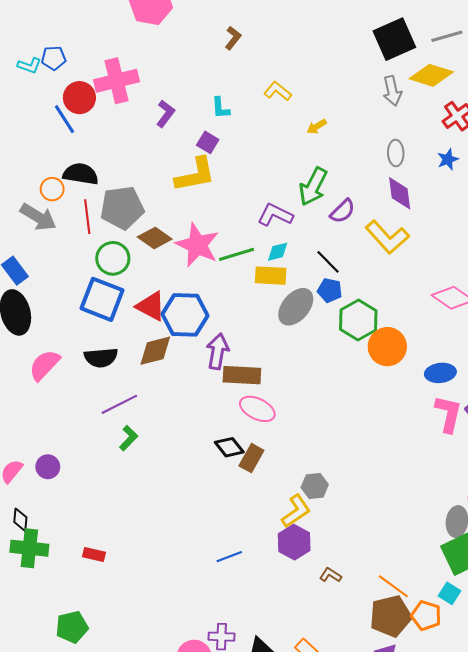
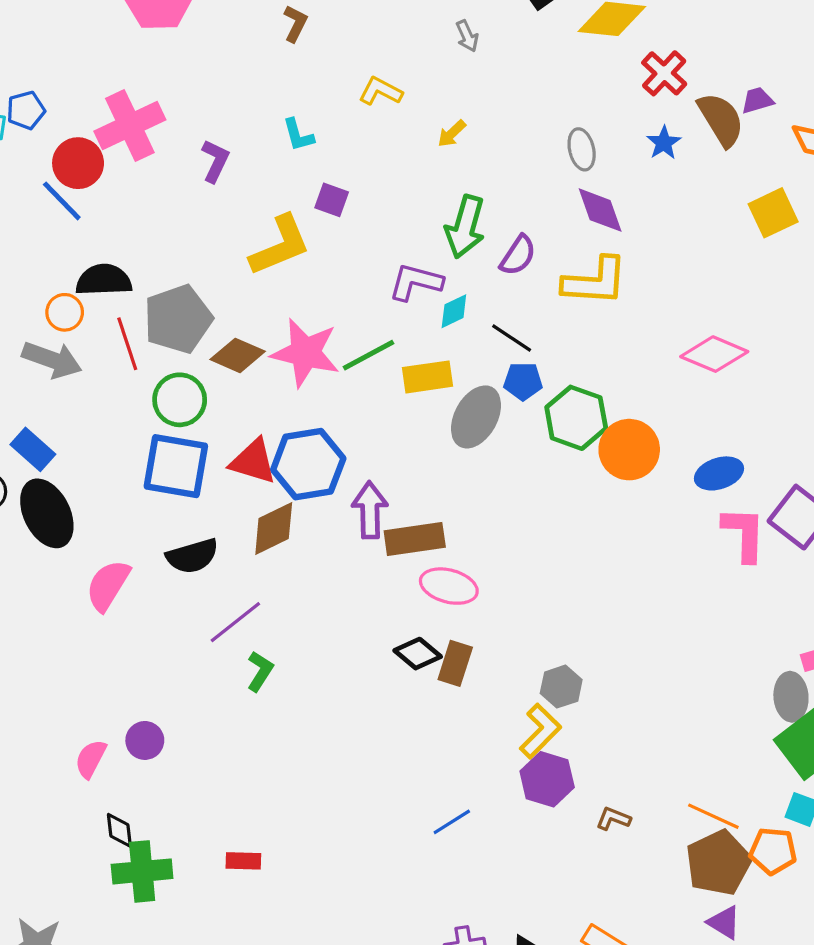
gray arrow: (392, 91) -> (467, 36), moved, size x0.7
purple square: (208, 142) -> (332, 200), moved
yellow L-shape: (387, 237) -> (595, 281), turned -33
cyan diamond: (278, 252) -> (454, 311), moved

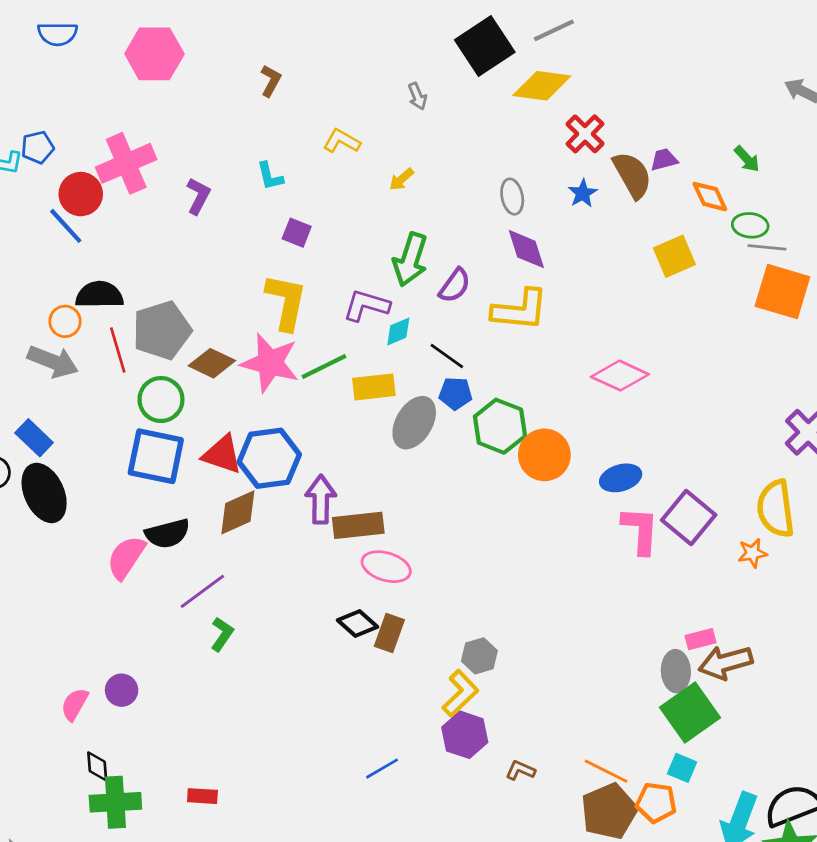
yellow L-shape: (280, 245) -> (286, 302), moved, turned -58
pink semicircle: (108, 585) -> (126, 557), moved

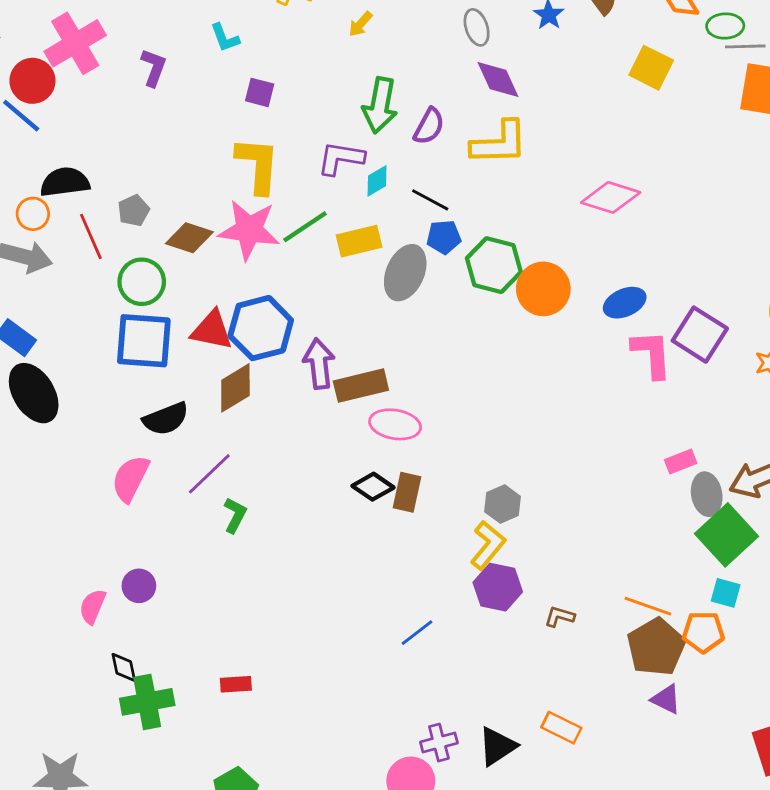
yellow square: (674, 256) -> (651, 68), turned -33
gray pentagon: (162, 330) -> (134, 211), size x0.5
pink semicircle: (126, 557) -> (130, 479), moved
pink rectangle: (701, 639) -> (681, 462), moved

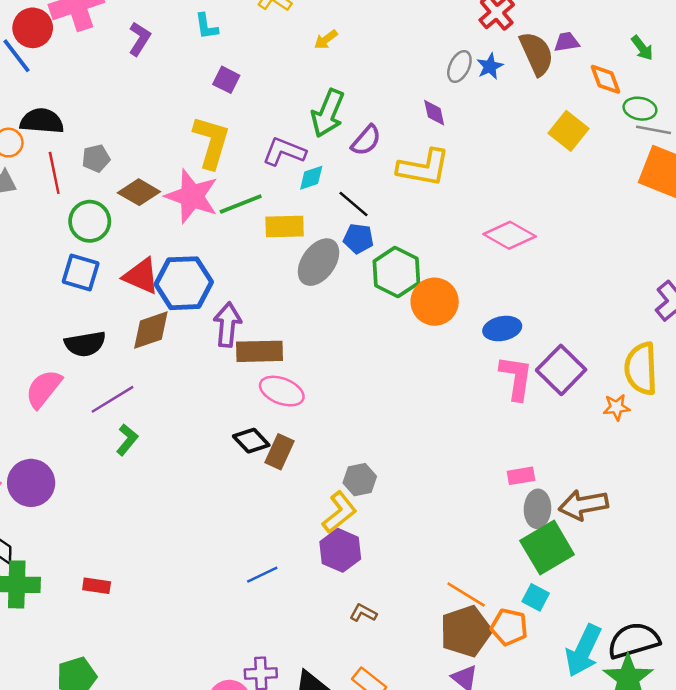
gray ellipse: (477, 27) -> (459, 67), moved, turned 32
purple diamond: (498, 79) -> (434, 113), size x0.7
blue square: (144, 341) -> (81, 273), size x0.7
purple circle: (139, 586) -> (31, 483), size x1.6
brown L-shape: (560, 616) -> (363, 613), moved

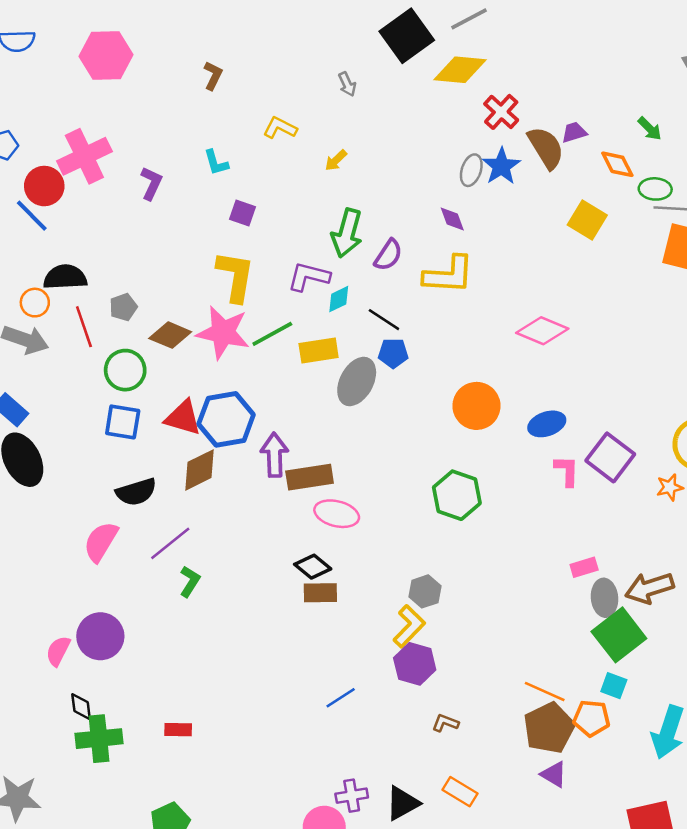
blue star: (490, 66) -> (501, 166), size x1.4
green hexagon: (396, 272) -> (457, 495), moved
pink L-shape: (516, 378) -> (567, 471), size x0.7
brown rectangle: (280, 452) -> (320, 593), moved, turned 72

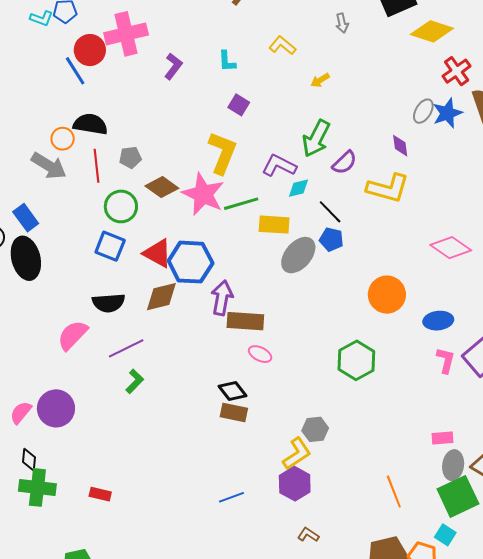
pink ellipse: (337, 514) -> (260, 354), size x0.7
orange line: (545, 692) -> (394, 492), moved, turned 32

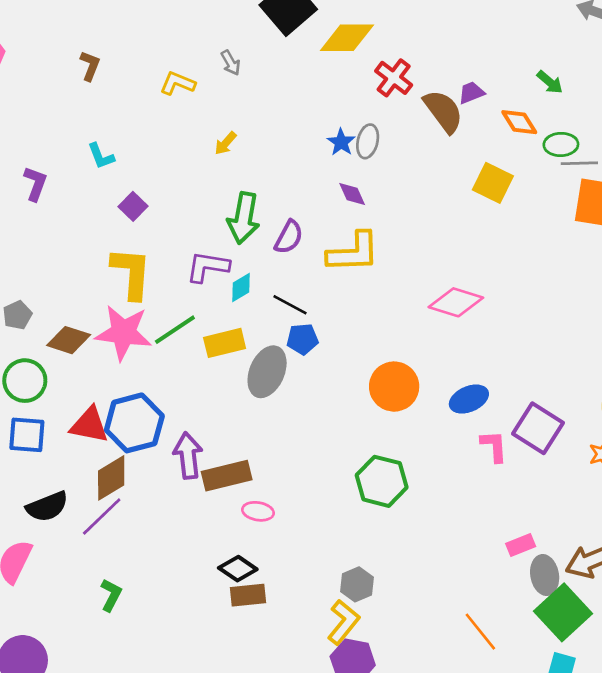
yellow L-shape: (282, 45) -> (178, 83), moved
purple square: (239, 105) -> (133, 206), turned 30
blue star: (447, 113) -> (341, 142), moved, size x0.7
purple line: (126, 348) -> (102, 516), moved

